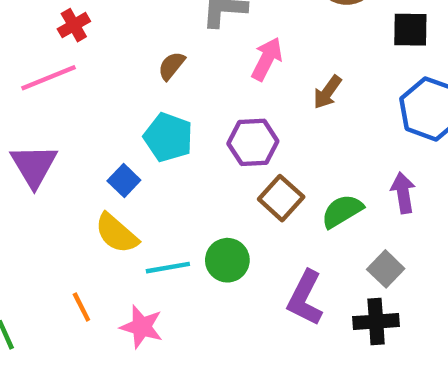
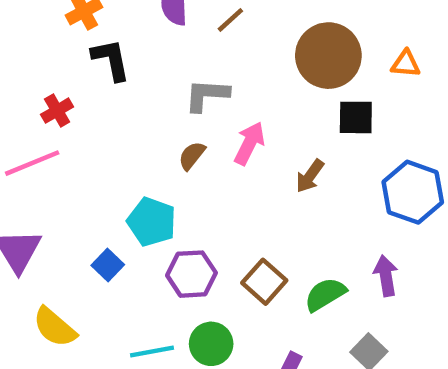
black square: (410, 30) -> (356, 117), moved
brown semicircle: (172, 66) -> (192, 156), moved
purple hexagon: (253, 142) -> (191, 274), moved
yellow semicircle: (117, 233) -> (55, 327), moved

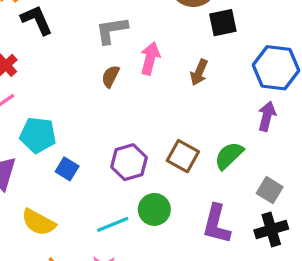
cyan pentagon: (152, 222) -> (38, 135), moved
purple arrow: (386, 276) -> (267, 116), moved, turned 36

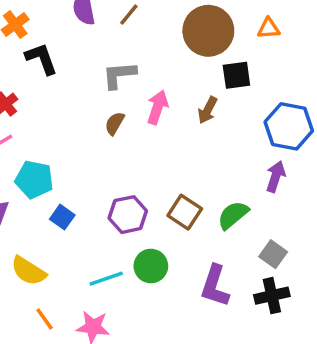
brown arrow: (199, 72) -> (208, 110), moved

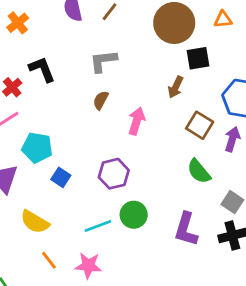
black L-shape: (41, 59) -> (42, 69), moved
pink arrow: (158, 107) -> (137, 121), moved
brown square: (185, 212) -> (200, 125), moved
green semicircle: (233, 215) -> (199, 171), turned -88

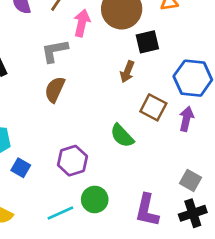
brown semicircle: (101, 100) -> (55, 89), size x1.4
pink arrow: (137, 121) -> (82, 23), moved
green semicircle: (199, 171) -> (122, 136), moved

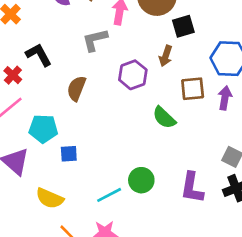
brown semicircle: (55, 89) -> (76, 88), moved
brown square: (153, 107) -> (193, 89), turned -30
purple hexagon: (72, 161) -> (133, 75), moved
blue square: (21, 168) -> (69, 154), turned -30

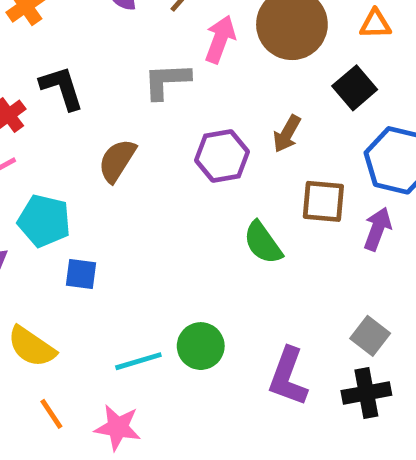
black square: (183, 26) -> (355, 88), moved, turned -35

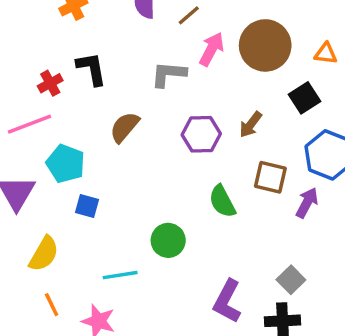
green circle: (201, 346) -> (168, 240), moved
yellow semicircle: (32, 347) -> (44, 254), turned -102

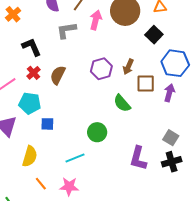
gray L-shape: (169, 74) -> (66, 30), moved
red cross: (50, 83) -> (33, 73), moved
brown arrow: (251, 125) -> (128, 67), moved

